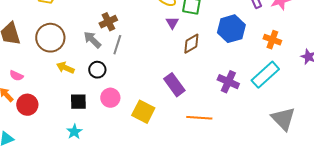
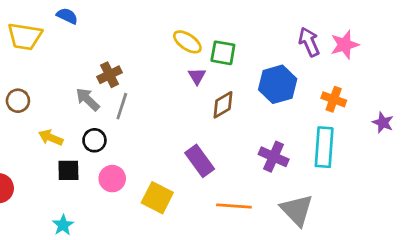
brown circle: (50, 38) -> (18, 101), moved, size x0.6
cyan rectangle: (265, 75) -> (324, 147), turned -44
black square: (78, 102) -> (68, 170), moved
gray triangle: (283, 119) -> (297, 210), moved

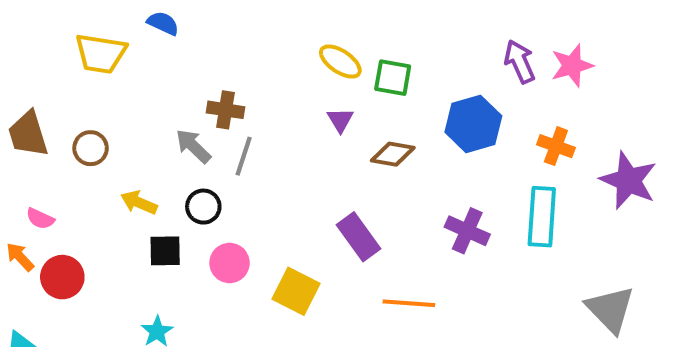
brown cross: (109, 75) -> (226, 110), turned 35
purple triangle: (197, 76) -> (340, 120), moved
brown diamond: (223, 105) -> (393, 154), turned 40
purple star: (383, 123) -> (628, 180), size x1.8
gray triangle: (297, 210) -> (610, 309), moved

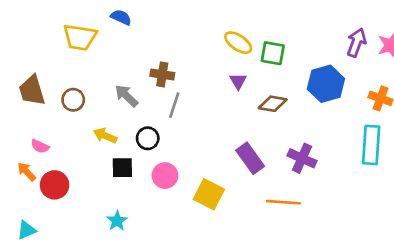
purple arrow: (520, 62) -> (357, 43), turned 44
gray arrow: (193, 146) -> (126, 96), moved
purple cross: (467, 231) -> (302, 158), moved

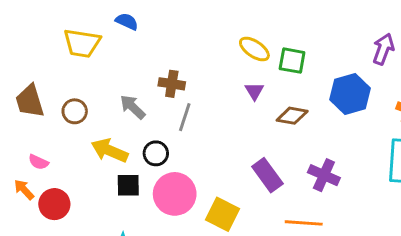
yellow arrow: (105, 136) -> (109, 150), size x1.4
pink circle: (165, 176) -> (175, 194), size x1.5

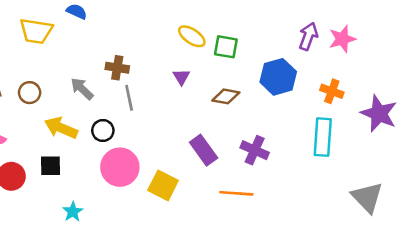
purple triangle: (254, 91) -> (181, 77), moved
gray line: (185, 117) -> (129, 98), turned -30
black square: (128, 185) -> (51, 166), moved

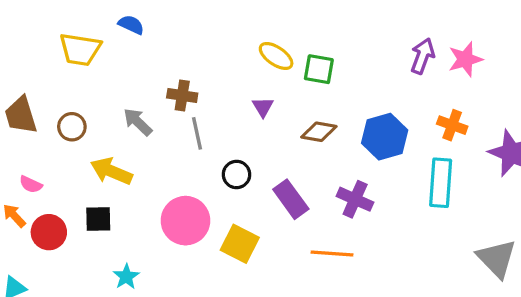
blue hexagon: (278, 77) -> (385, 137), moved
black circle: (103, 131) -> (237, 175), moved

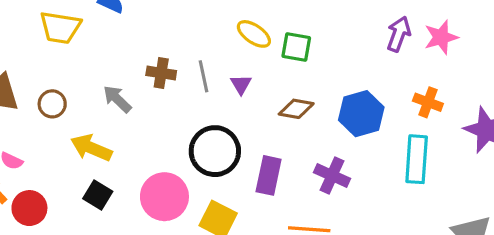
gray line: (197, 133) -> (203, 76), moved
black circle: (237, 175) -> (215, 151), size x1.8
purple rectangle: (291, 199) -> (269, 175), turned 48
black square: (98, 219) -> (98, 195), moved, turned 32

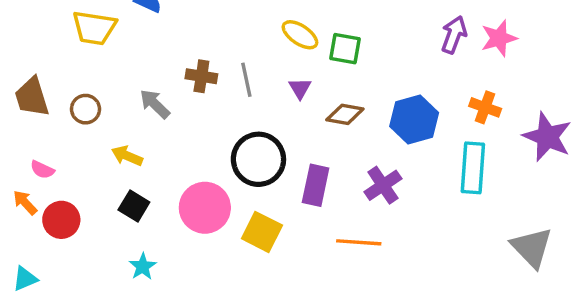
purple triangle: (241, 84) -> (300, 88), moved
yellow arrow: (91, 148) -> (127, 156), size x0.7
purple cross: (332, 175) -> (383, 185), turned 32

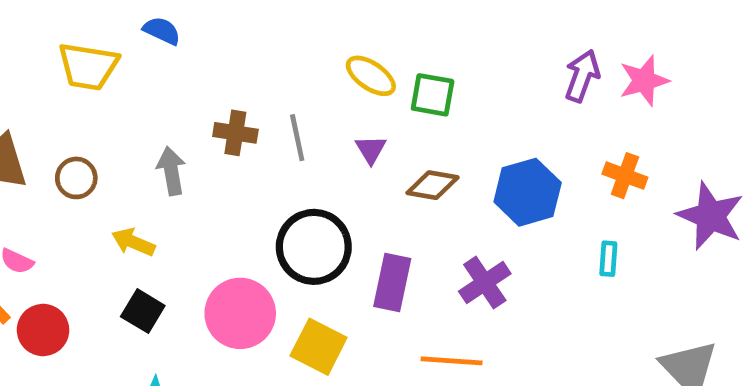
gray arrow: (155, 104) -> (171, 171), turned 36
cyan rectangle: (473, 168) -> (608, 259), size x0.5

